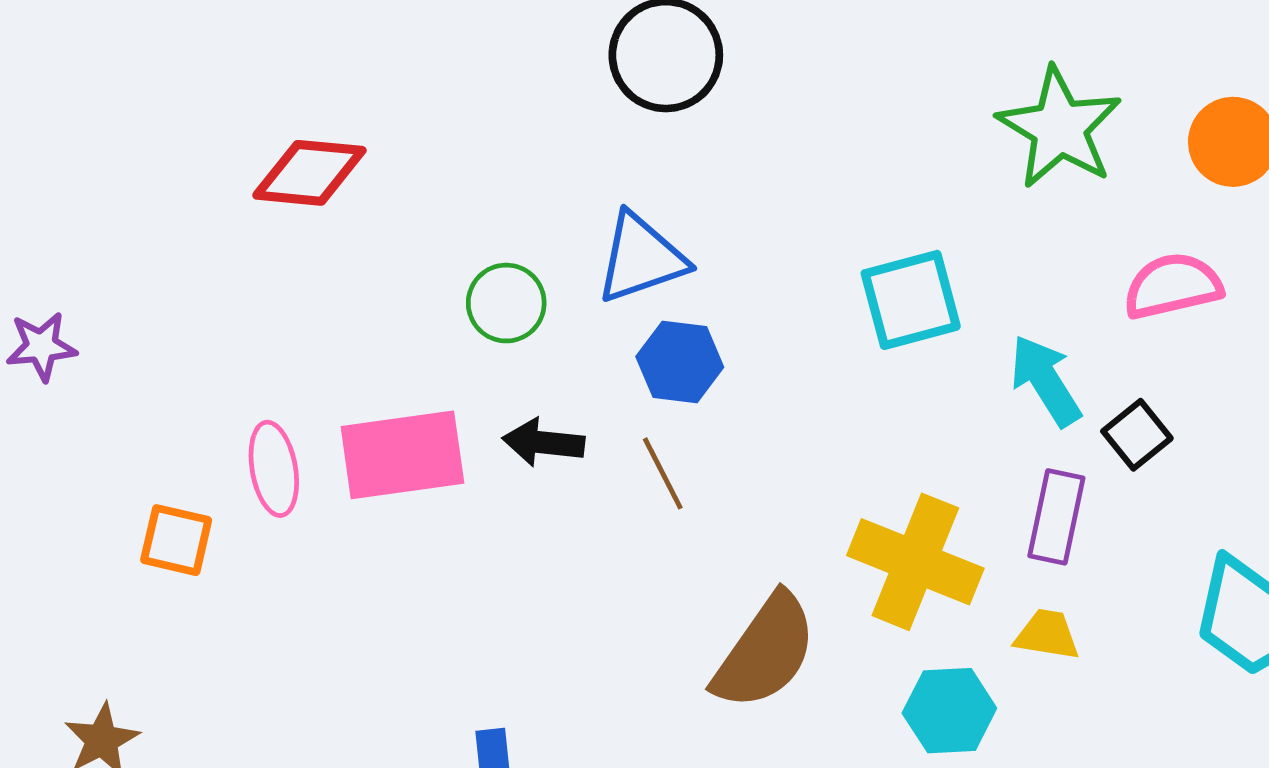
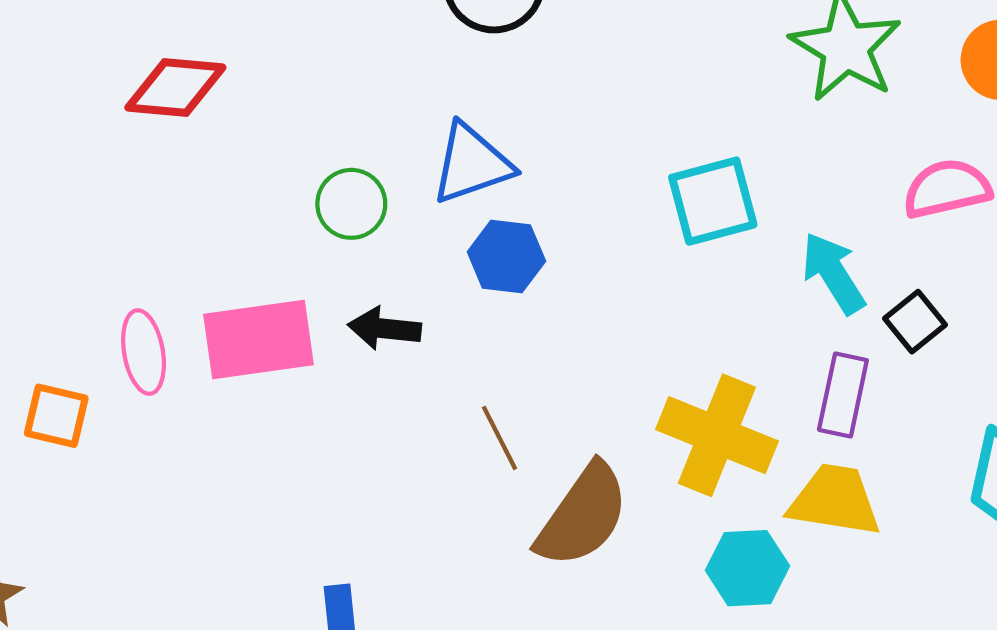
brown line: (663, 473) -> (499, 438), moved
yellow trapezoid: (1047, 635) -> (835, 500), size x1.6

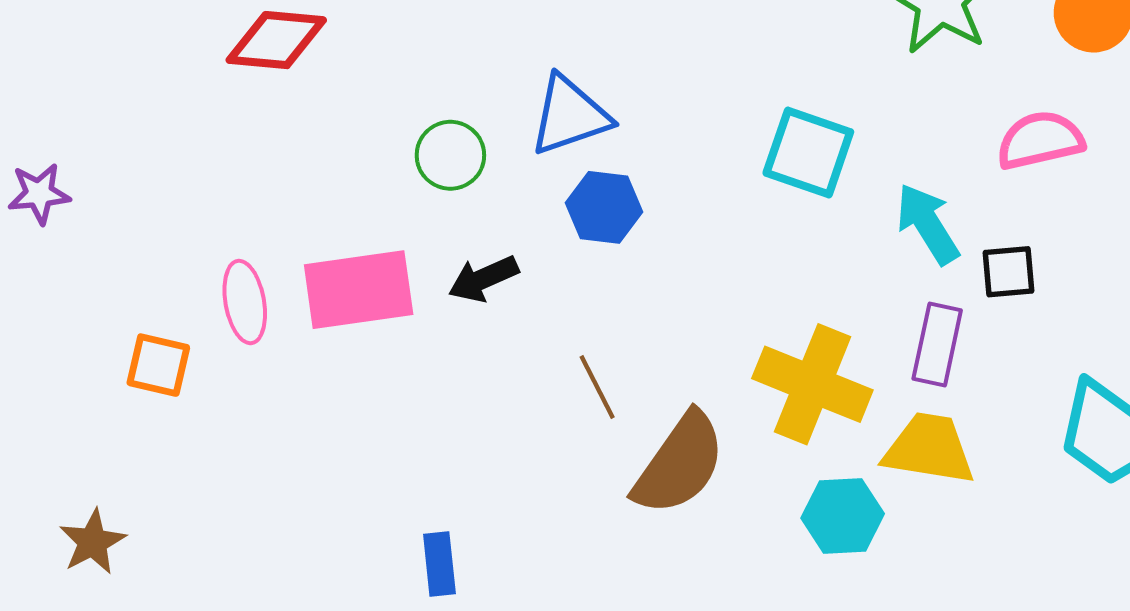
cyan square: (713, 201) -> (808, 153), turned 34
black square: (915, 322) -> (1009, 272), turned 34
black arrow: (385, 329) -> (483, 279), turned -30

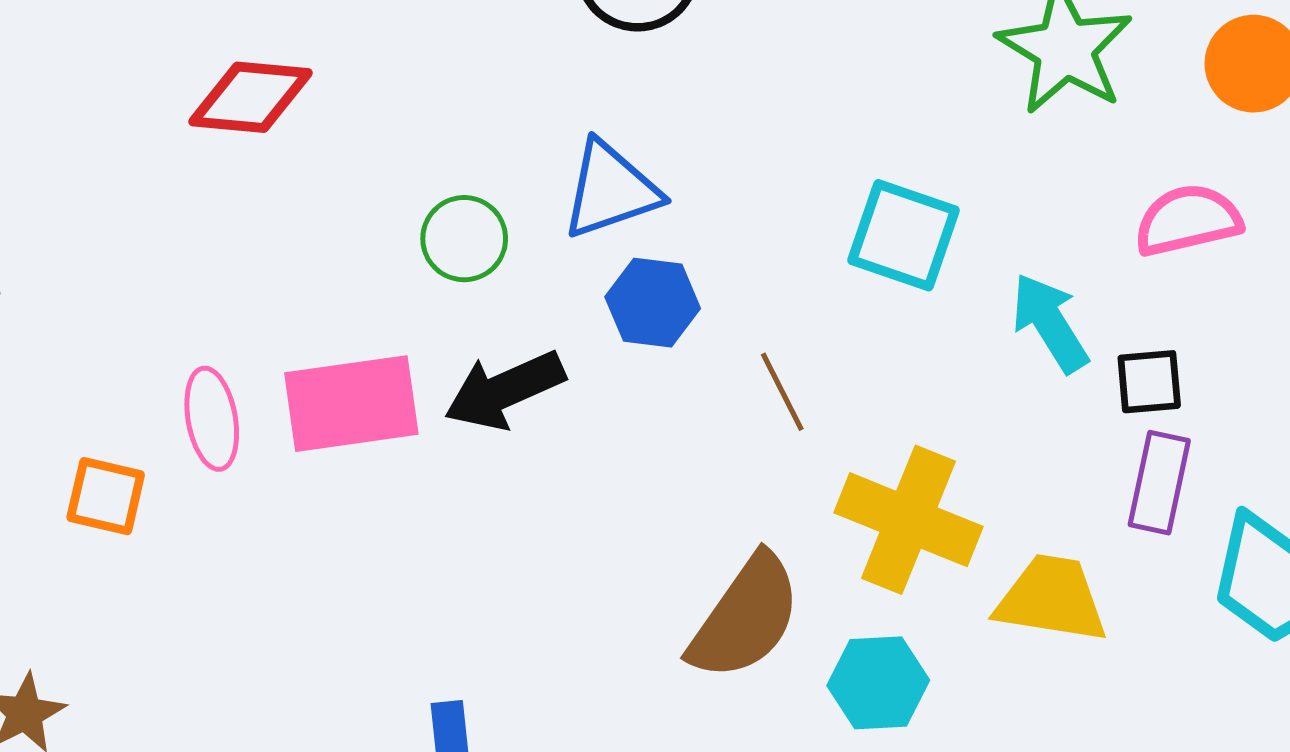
black arrow: (483, 279) -> (505, 390), size x1.4
purple rectangle: (937, 344) -> (1159, 483), moved
brown line: (597, 387) -> (782, 392), moved
cyan hexagon: (843, 516) -> (878, 683), moved

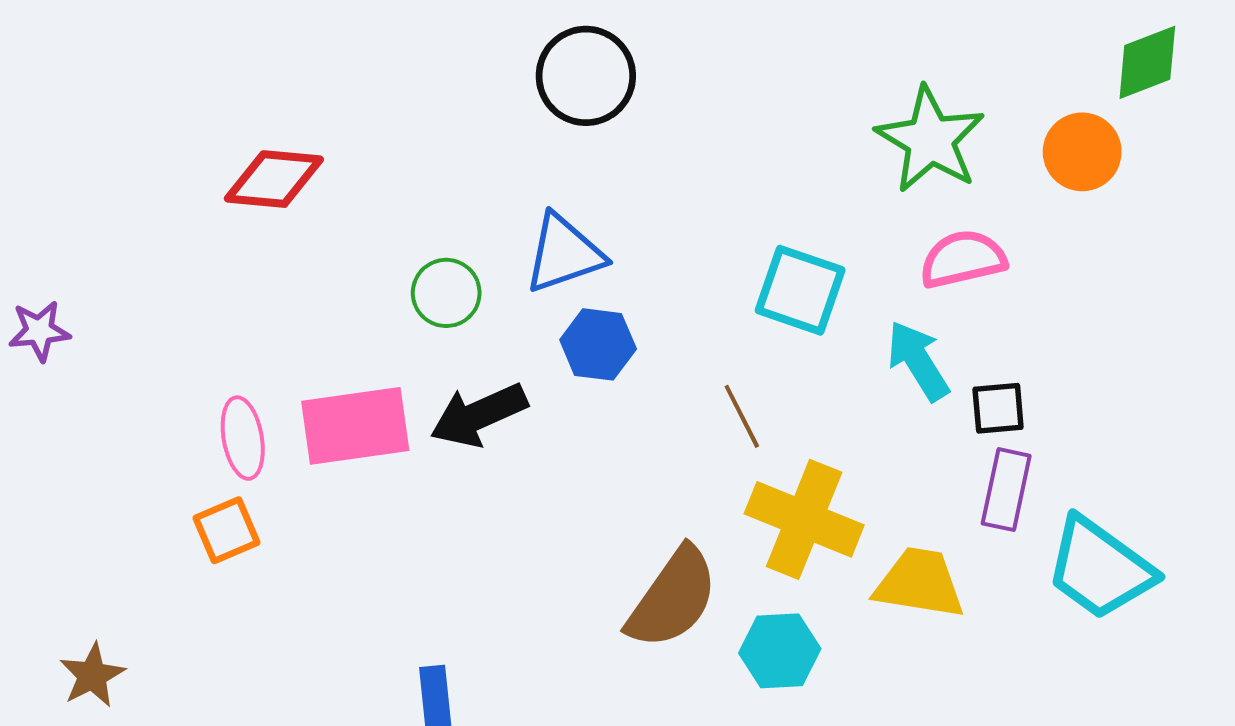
pink semicircle: (1188, 220) -> (963, 259), moved
brown line: (782, 392) -> (742, 416), moved
orange square: (106, 496) -> (226, 530), moved, turned -36

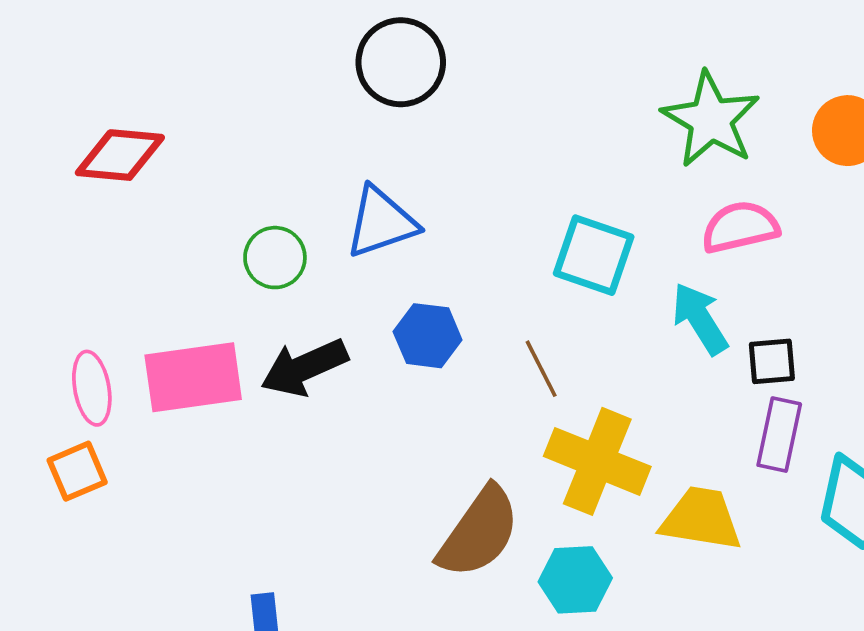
blue hexagon: (598, 344) -> (428, 336), moved

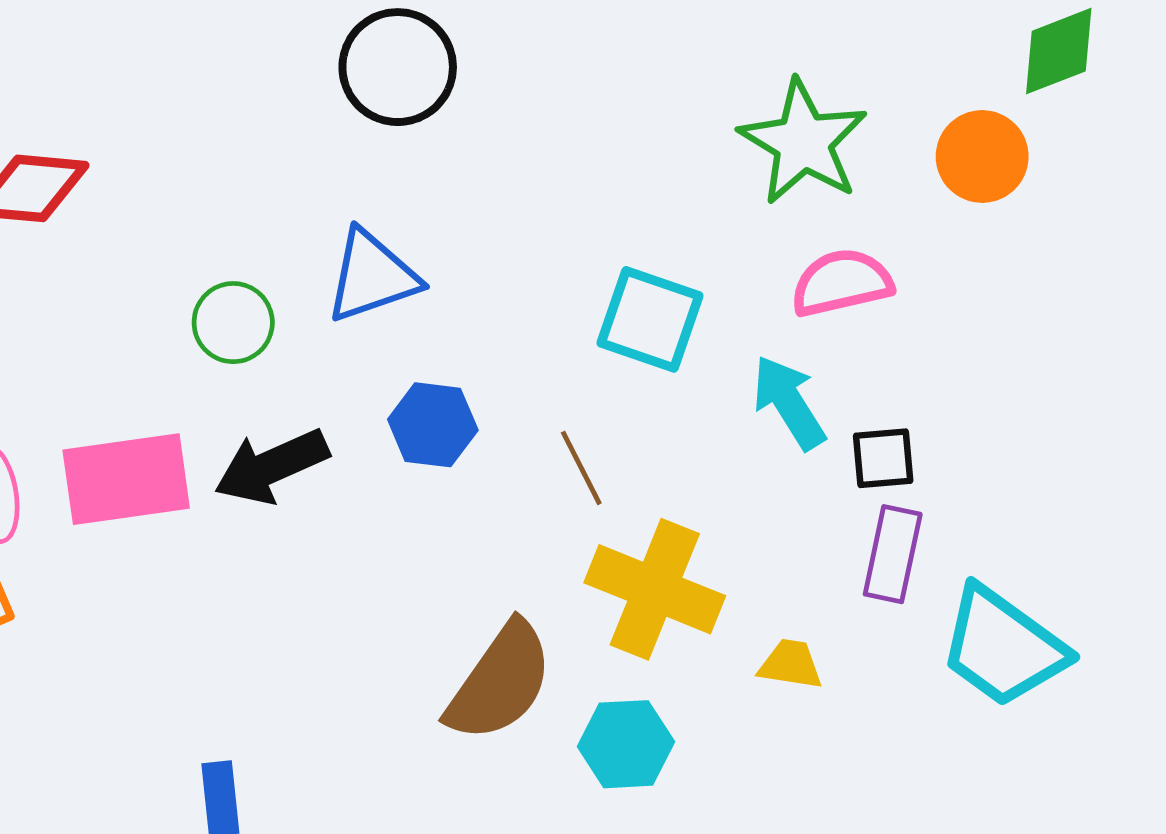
yellow trapezoid: (701, 519) -> (791, 664), size x0.6

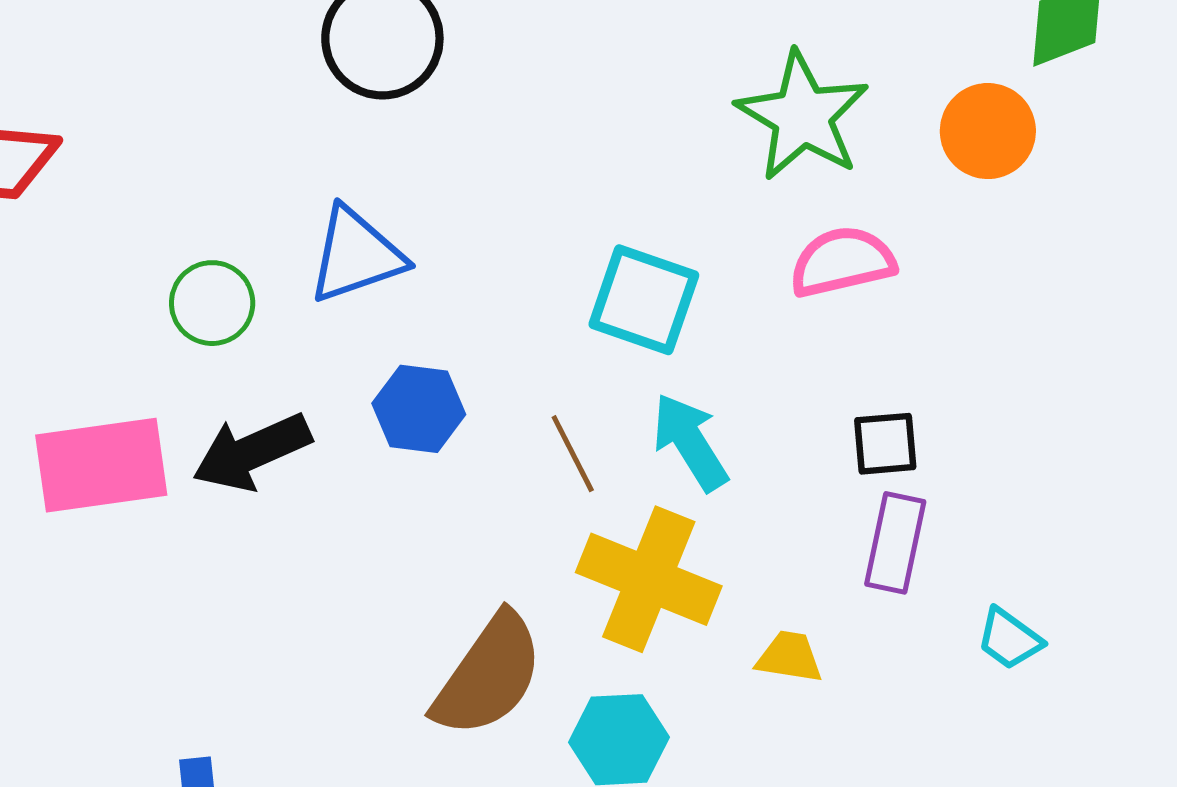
cyan arrow: (789, 402) -> (690, 442), moved
cyan trapezoid: (1003, 647) -> (1009, 639), size x0.5

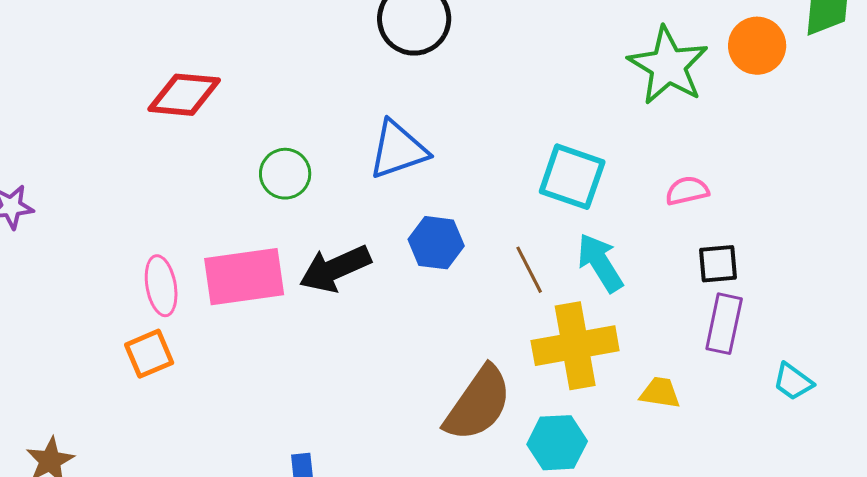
orange circle: (988, 131) -> (757, 46), moved
pink semicircle: (842, 262) -> (687, 191), moved, size x0.7
green circle: (212, 303) -> (285, 174), moved
yellow cross: (649, 579) -> (575, 346), turned -32

